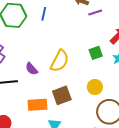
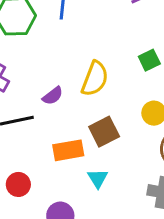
purple semicircle: (32, 69) -> (53, 96), turned -80

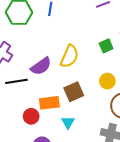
purple semicircle: (53, 96) -> (41, 66), size x1.5
red circle: (18, 184) -> (31, 116), moved

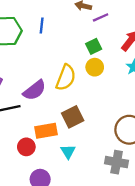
green square: (106, 46) -> (94, 46), moved
yellow circle: (107, 81) -> (95, 67), moved

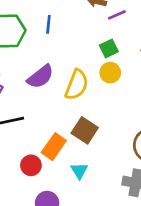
purple semicircle: (35, 90) -> (40, 77), moved
brown square: (73, 117) -> (85, 130), turned -30
orange rectangle: (46, 131) -> (54, 147), turned -45

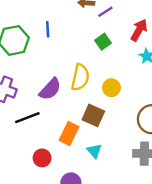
yellow circle: (110, 73) -> (111, 88), moved
purple semicircle: (40, 77) -> (50, 89), moved
red circle: (31, 165) -> (42, 158), moved

